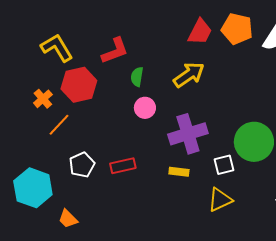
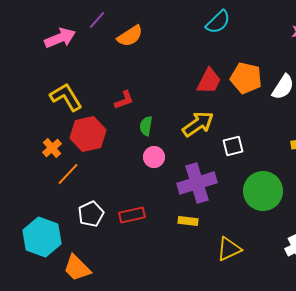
red L-shape: (115, 51) -> (124, 100), size x0.7
white square: (224, 165) -> (233, 146), moved
orange trapezoid: (68, 219) -> (77, 268), size x1.4

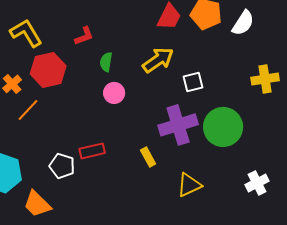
purple cross: (197, 183) -> (178, 125), moved
white pentagon: (91, 214) -> (62, 166), moved, turned -30
yellow rectangle: (188, 221) -> (148, 157), turned 54

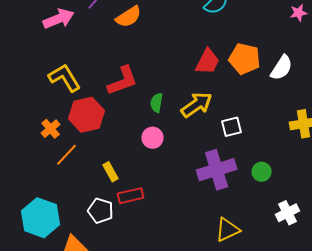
red L-shape: (84, 36) -> (123, 81), size x1.6
green semicircle: (106, 62) -> (157, 103), moved
green circle: (223, 127) -> (262, 172), size x0.5
yellow rectangle: (148, 157) -> (111, 172), moved
white cross: (257, 183) -> (288, 213), moved

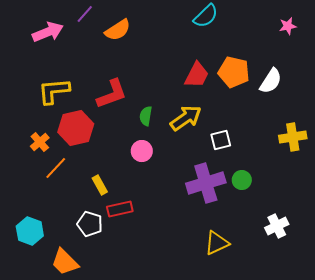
yellow L-shape: (65, 78) -> (54, 91), turned -64
green circle: (262, 172) -> (242, 180), moved
cyan hexagon: (41, 218) -> (30, 231), size x0.7

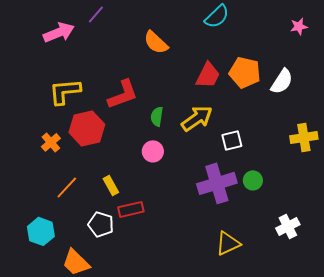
orange semicircle: (118, 30) -> (156, 42), moved, turned 76
orange line: (56, 168) -> (67, 187), moved

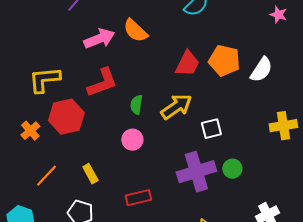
pink star: (299, 26) -> (278, 15), turned 30
pink arrow: (59, 32) -> (99, 39), moved
red rectangle: (131, 209) -> (138, 198), moved

